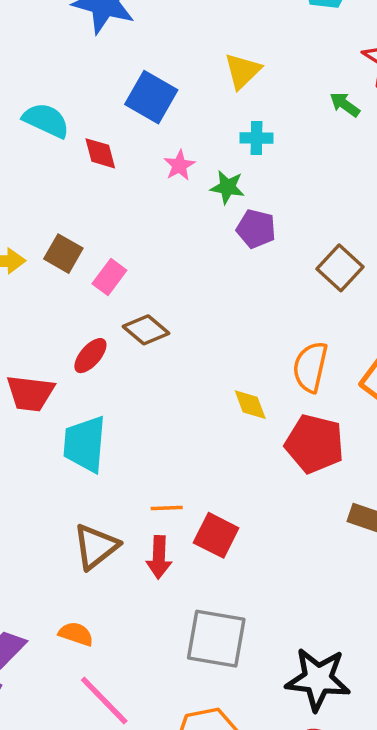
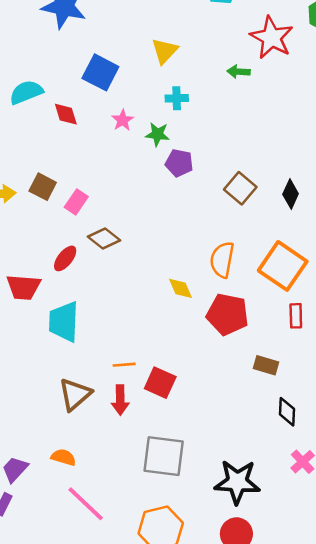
green arrow: (345, 104) -> (239, 72), turned -30
cyan semicircle: (46, 120) -> (26, 92), turned -44

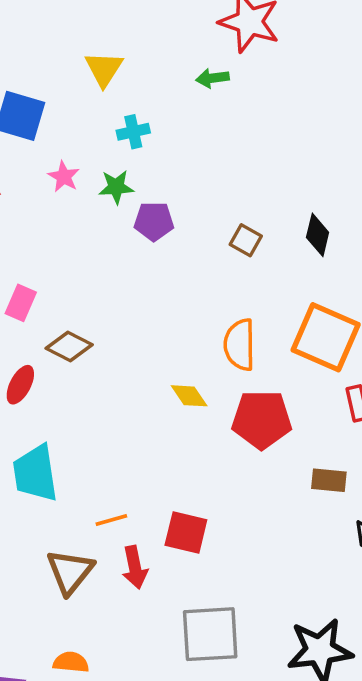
brown square: (240, 188) -> (246, 240), size x0.7
orange line: (124, 365) -> (111, 520), moved

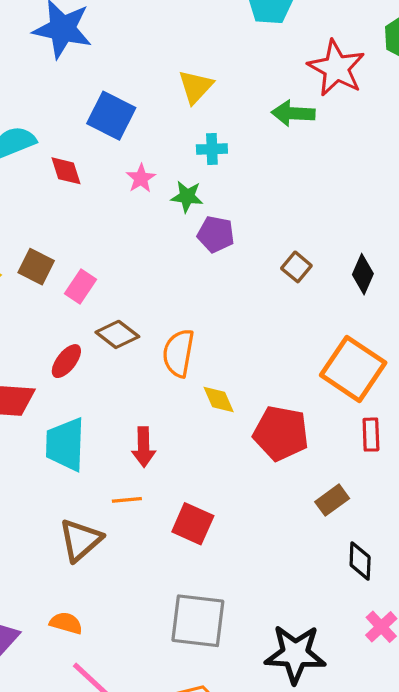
green arrow: (212, 78) -> (293, 113), size x1.4
orange semicircle: (240, 345) -> (178, 353), moved
brown rectangle: (329, 480) -> (332, 500), turned -52
red arrow: (135, 567) -> (144, 447), moved

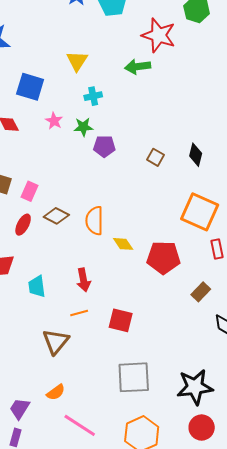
red ellipse: (66, 361) -> (23, 225), moved
cyan trapezoid: (65, 444) -> (37, 286), size x0.7
orange semicircle: (66, 623) -> (56, 392), turned 138

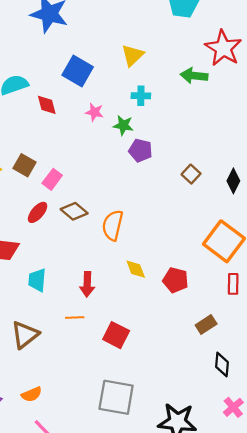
pink star: (54, 121) -> (94, 112), turned -30
yellow diamond: (123, 244) -> (136, 269), moved
red pentagon: (163, 258) -> (176, 280), size x0.7
brown triangle: (56, 342) -> (25, 335), moved

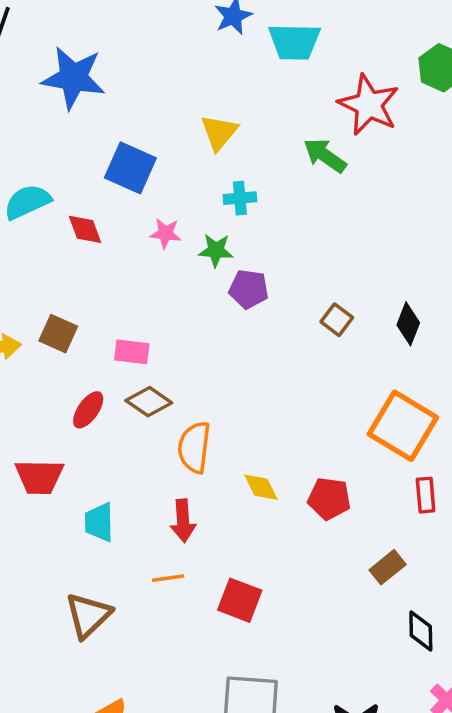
green arrow: (194, 76) -> (325, 156), turned 35
pink rectangle: (52, 179) -> (132, 352), moved, turned 66
orange semicircle: (113, 225) -> (194, 447), moved

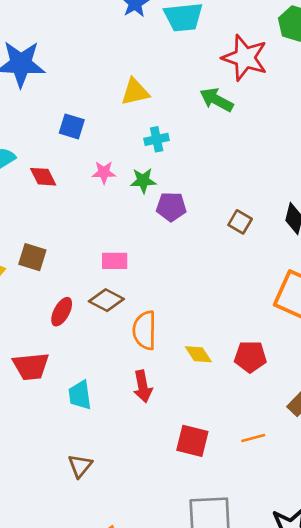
yellow triangle: (219, 132) -> (135, 92), turned 44
blue square: (130, 168) -> (72, 126), size x0.7
pink rectangle: (132, 352) -> (115, 261), moved
orange line: (168, 578) -> (253, 438), moved
brown triangle: (88, 615) -> (80, 466), size x0.7

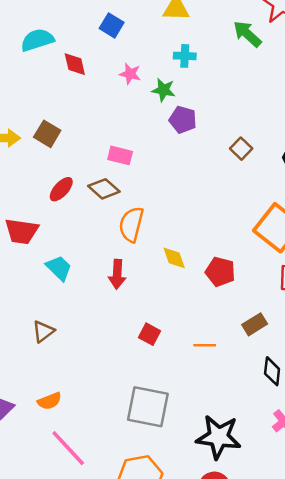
cyan trapezoid: (80, 395) -> (59, 268), turned 128
red square: (192, 441) -> (150, 334), size x0.7

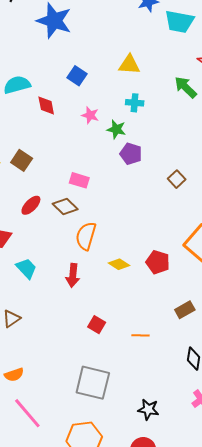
yellow diamond: (174, 258) -> (119, 264), turned -40
red pentagon: (220, 272) -> (158, 262), moved
brown rectangle: (255, 324) -> (185, 310), moved
black star: (219, 437) -> (148, 409), size x0.6

